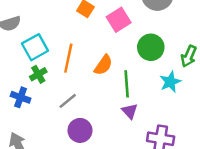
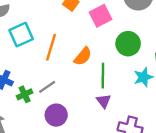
green cross: (38, 74) -> (25, 94), moved

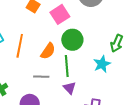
green circle: (128, 44) -> (72, 40), moved
gray line: (47, 87) -> (41, 77), moved, turned 42

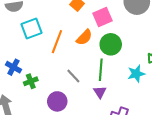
orange semicircle: (48, 51) -> (84, 37), moved
gray line: (41, 77) -> (73, 76), turned 35

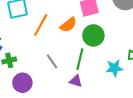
purple triangle: (100, 92) -> (76, 81), turned -48
purple circle: (57, 101) -> (22, 83), moved

